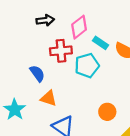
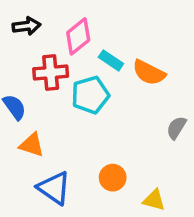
orange circle: (107, 112) -> (113, 178), moved

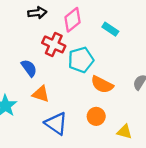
cyan rectangle: (111, 60) -> (110, 29), moved
red cross: (51, 73) -> (54, 44), turned 30
orange semicircle: (149, 73) -> (102, 85), moved

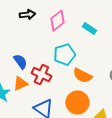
red cross: (54, 44) -> (41, 75), moved
orange triangle: (41, 94) -> (20, 84), moved, turned -42
orange circle: (96, 116) -> (77, 103), size x1.5

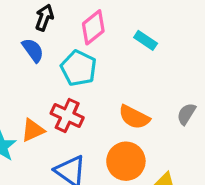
black arrow: (27, 15) -> (44, 18), turned -63
cyan pentagon: (64, 55) -> (79, 68), moved, turned -30
blue semicircle: (20, 62) -> (33, 50), moved

